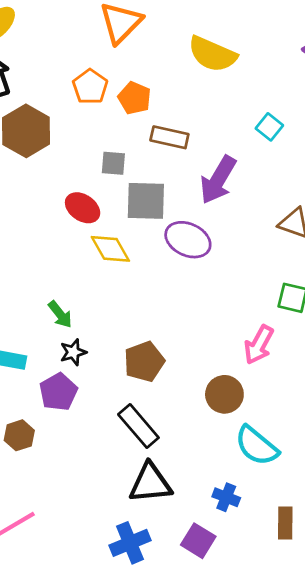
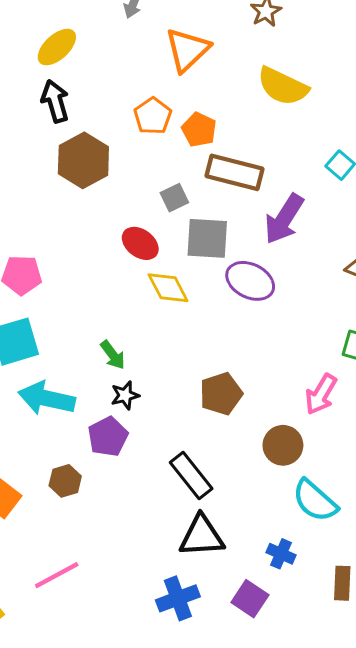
brown rectangle: (169, 137) -> (234, 172), size x1.4
gray square: (113, 163) -> (174, 198), turned -32
brown pentagon: (144, 362) -> (221, 394), moved

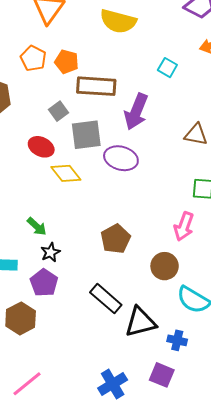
brown hexagon: (65, 481) -> (21, 318), size x1.4
black triangle: (202, 536) -> (141, 322), moved

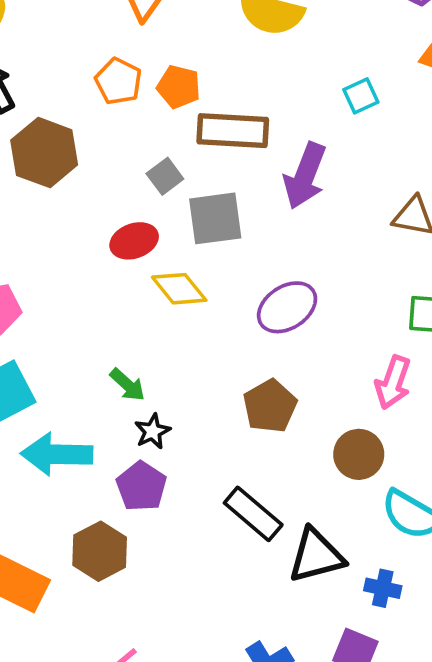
cyan square: (167, 68) -> (361, 96), turned 36
red ellipse: (41, 147) -> (134, 241), turned -45
purple ellipse: (121, 158) -> (287, 307), moved, turned -48

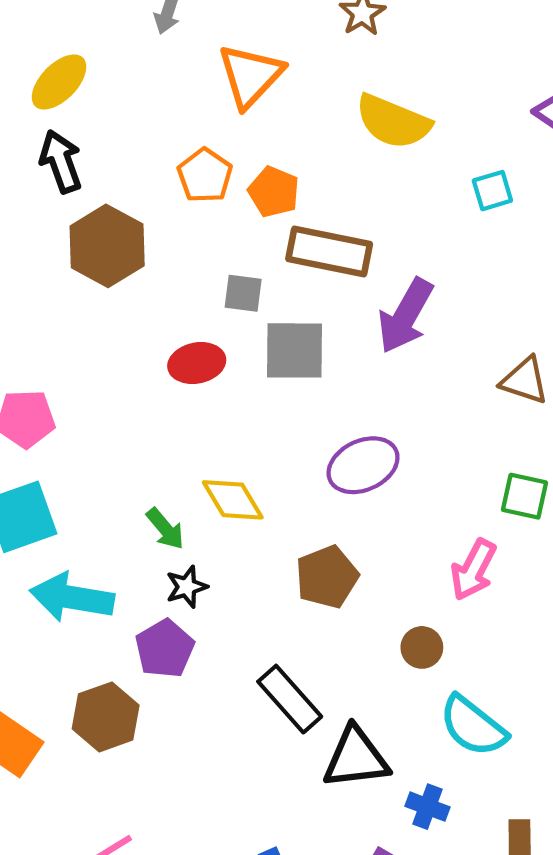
cyan square: (361, 96) -> (492, 191), moved
gray square: (165, 176) -> (243, 293), turned 36
yellow diamond: (179, 289) -> (233, 500), moved
brown circle: (359, 454) -> (422, 647), size x0.7

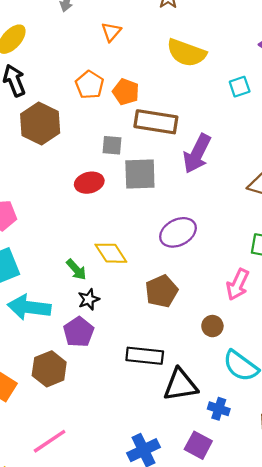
orange triangle: (250, 76) -> (111, 32), size x0.6
black rectangle: (290, 699) -> (145, 356), turned -40

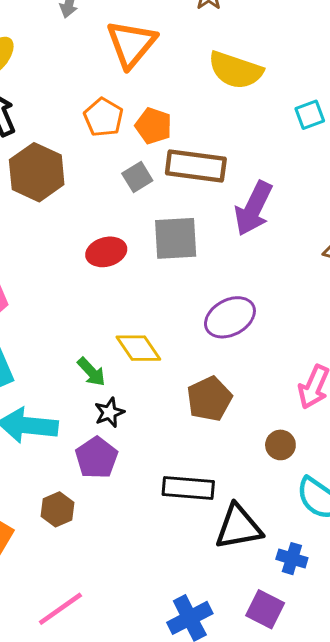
orange triangle: (111, 32) -> (131, 44), size x1.8
gray square: (112, 145) -> (137, 177), moved, turned -35
brown hexagon: (49, 369) -> (57, 509), size x0.7

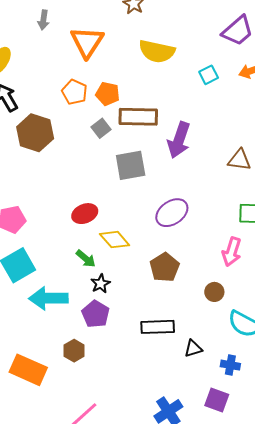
red ellipse: (106, 252) -> (85, 214), moved
black triangle: (238, 527) -> (193, 349), size x0.6

